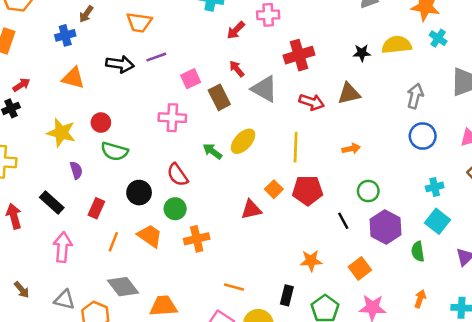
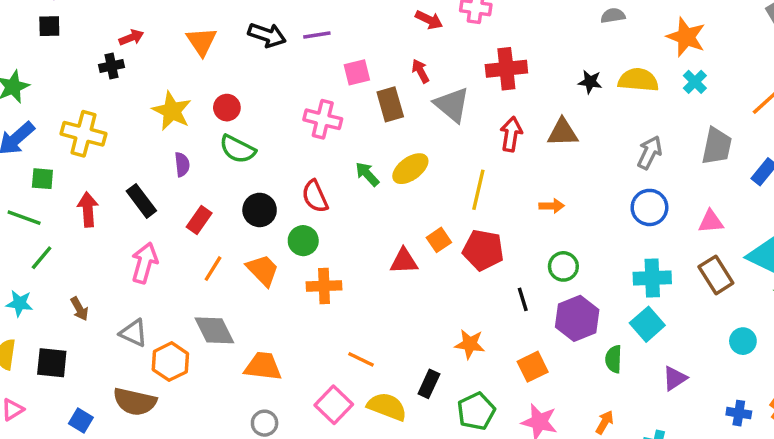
red arrow: (236, 30) -> (429, 20), turned -120
orange triangle: (73, 78) -> (202, 41), turned 30
red arrow: (312, 102) -> (511, 134), turned -110
cyan cross: (435, 187) -> (652, 278), size x1.5

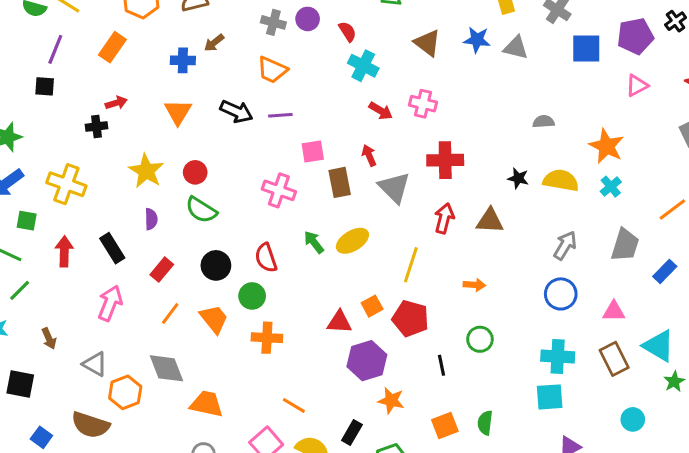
purple hexagon: (577, 318) -> (367, 361), moved
cyan square: (647, 324) -> (550, 397), turned 32
green semicircle: (614, 359) -> (485, 423), moved

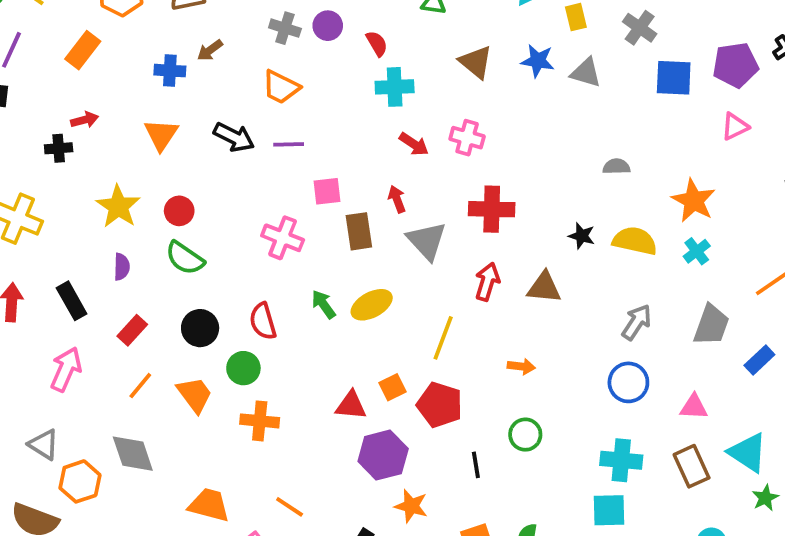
cyan cross: (363, 66) -> (395, 87), turned -32
orange trapezoid: (207, 404) -> (209, 505), moved

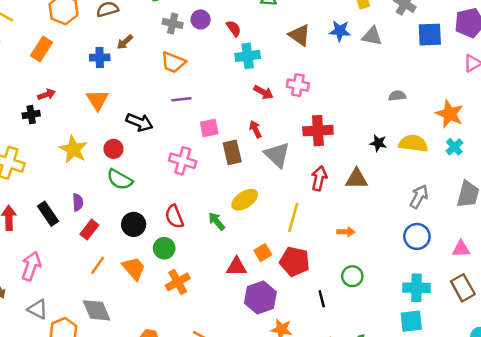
black arrow: (234, 137) -> (139, 122), moved
purple semicircle: (122, 267) -> (78, 202), moved
green arrow: (323, 304) -> (217, 221), moved
pink arrow: (66, 369) -> (31, 266), moved
orange cross: (260, 421) -> (178, 282), turned -30

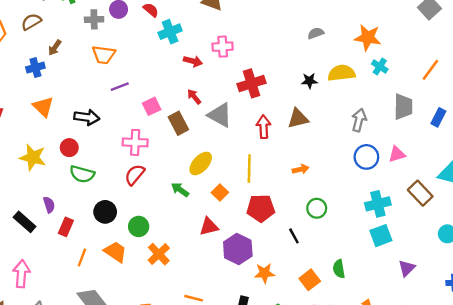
red semicircle: (174, 216) -> (135, 175), moved, turned 75
pink triangle: (461, 249) -> (397, 154), moved
orange square: (263, 253) -> (220, 192), moved

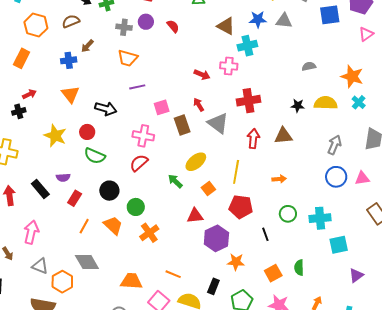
cyan cross: (170, 32) -> (247, 46), moved
cyan cross: (378, 204) -> (320, 218), moved
purple semicircle: (49, 205) -> (63, 178), turned 96

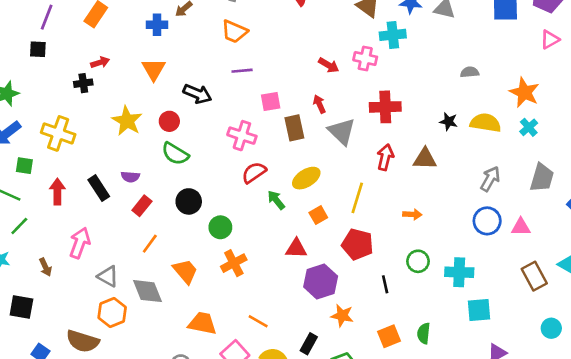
red semicircle: (139, 163) -> (254, 173), moved
orange trapezoid: (113, 225) -> (185, 271), moved
gray triangle: (40, 266) -> (108, 276), moved

